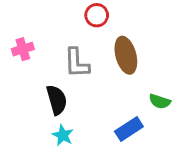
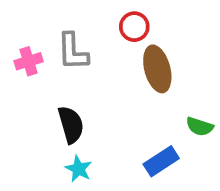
red circle: (97, 15) -> (134, 27), moved
gray L-shape: (77, 63) -> (73, 52), moved

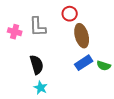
pink cross: (29, 61) -> (15, 32), turned 32
blue rectangle: (161, 161) -> (84, 63), moved

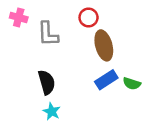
pink cross: (15, 32) -> (19, 17), moved

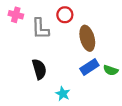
red circle: (89, 17) -> (65, 15), moved
cyan star: (52, 111) -> (63, 94), moved

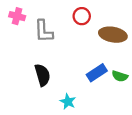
red circle: (65, 15) -> (82, 16), moved
brown ellipse: (87, 38) -> (113, 35), moved, turned -65

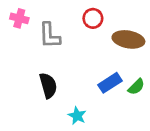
green semicircle: (120, 76) -> (136, 87), turned -63

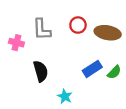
pink cross: (19, 18) -> (16, 43), moved
red circle: (93, 18) -> (78, 25), moved

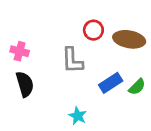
gray L-shape: (42, 29) -> (72, 60), moved
black semicircle: (41, 71) -> (25, 84), moved

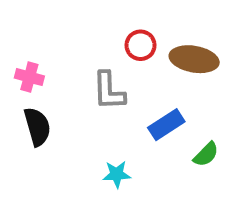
green semicircle: (137, 87) -> (206, 154), moved
cyan star: (78, 116) -> (117, 174), turned -30

